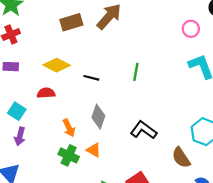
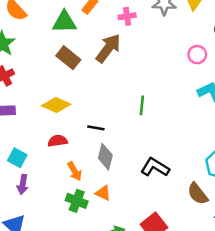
brown rectangle: (71, 22) -> (68, 58), turned 60
black line: (91, 78) -> (96, 128), moved
red semicircle: (46, 93) -> (58, 141), moved

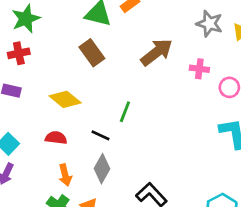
pink cross: (127, 16) -> (199, 69), moved
brown arrow: (108, 48) -> (157, 52), moved
green line: (142, 105) -> (125, 112), moved

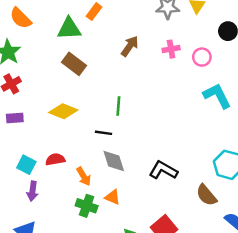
brown arrow: (157, 52) -> (130, 46), size x0.7
red semicircle: (56, 138) -> (55, 159), moved
gray diamond: (102, 169) -> (114, 161), turned -30

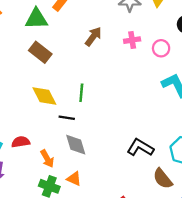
yellow diamond: (63, 111) -> (44, 96), moved, turned 40
black L-shape: (163, 170) -> (140, 148), moved

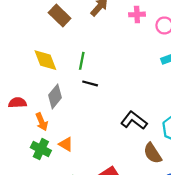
brown rectangle: (40, 52) -> (60, 16), moved
black line: (67, 118) -> (90, 83), moved
gray diamond: (76, 145) -> (55, 96), moved, turned 50

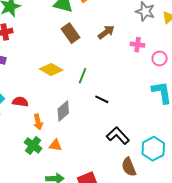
yellow diamond: (45, 60) -> (51, 69), turned -50
black line: (90, 83) -> (102, 99), moved
gray diamond: (55, 96) -> (63, 111), moved
orange triangle: (66, 144) -> (55, 145), turned -32

